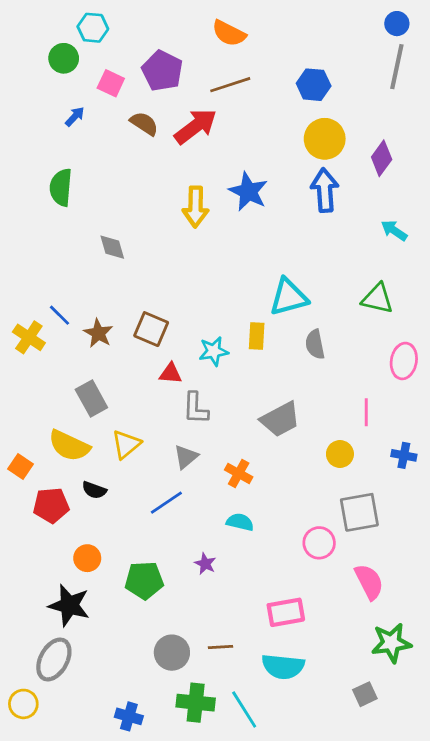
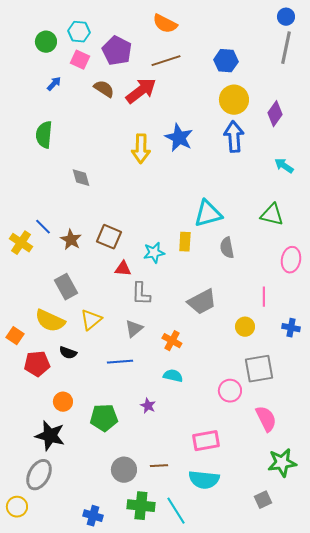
cyan hexagon: (93, 28) -> (79, 32), moved
blue line: (166, 503) -> (120, 362), turned 30

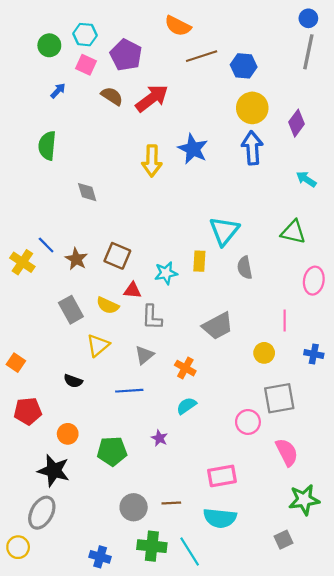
brown line: (166, 61) -> (202, 56), moved
cyan triangle: (208, 214) -> (224, 231), turned -36
yellow semicircle: (50, 321) -> (108, 305), moved, size x0.7
red pentagon: (37, 364) -> (28, 411), moved
cyan semicircle: (173, 376) -> (186, 406), turned -48

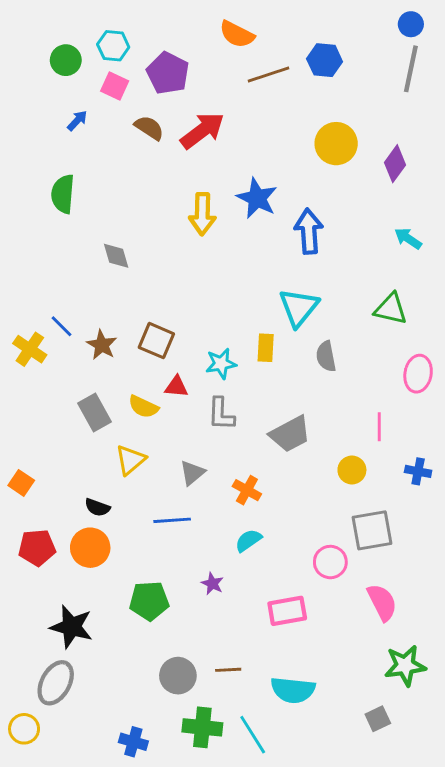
blue hexagon: (244, 66) -> (325, 60), moved
blue arrow: (252, 148) -> (309, 231), moved
gray L-shape: (152, 317) -> (221, 414), moved
orange circle: (68, 434) -> (90, 548), moved, size x1.4
pink rectangle: (222, 476) -> (287, 611), moved

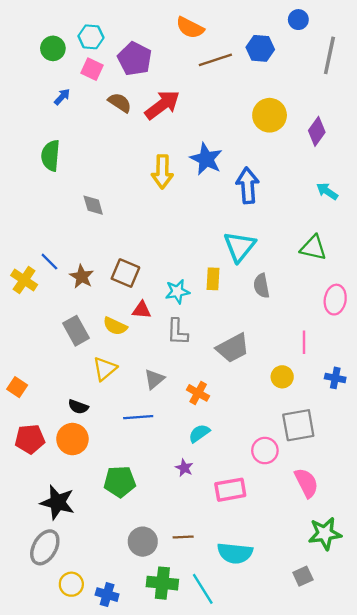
blue circle: (411, 24) -> (298, 20), moved
purple star: (212, 584) -> (184, 468), moved
yellow circle: (24, 729) -> (71, 584), moved

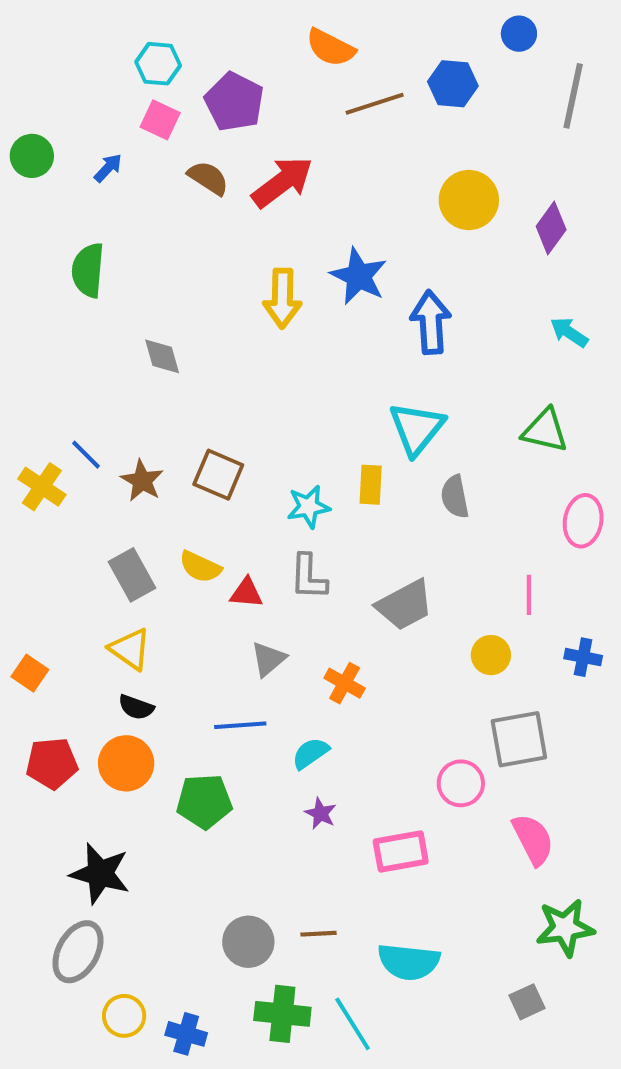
green circle: (53, 48) -> (32, 156), moved
red triangle: (142, 310) -> (246, 593), moved
yellow triangle: (105, 369) -> (130, 649), moved, turned -45
cyan semicircle: (199, 433) -> (310, 753), moved
green pentagon: (120, 482) -> (204, 801), moved

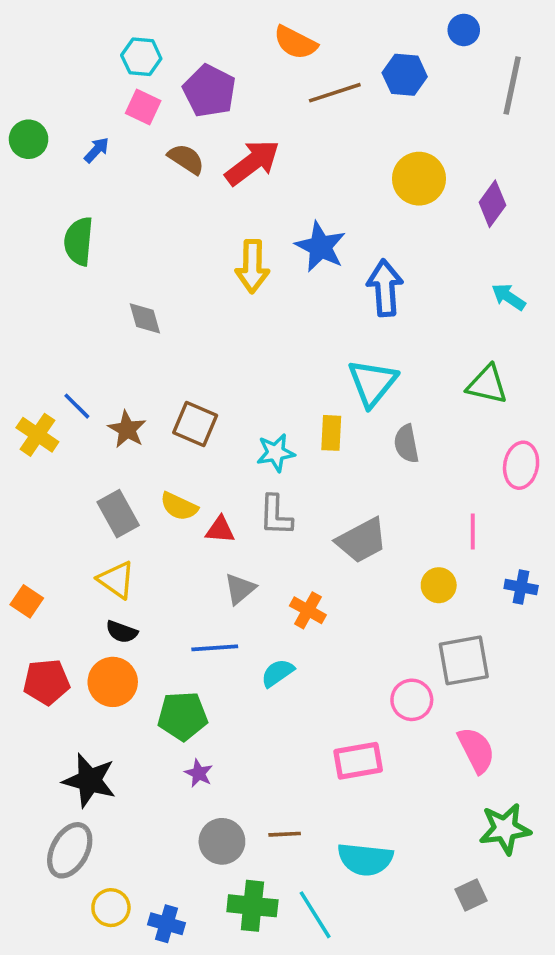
purple star: (321, 813) -> (199, 773), moved

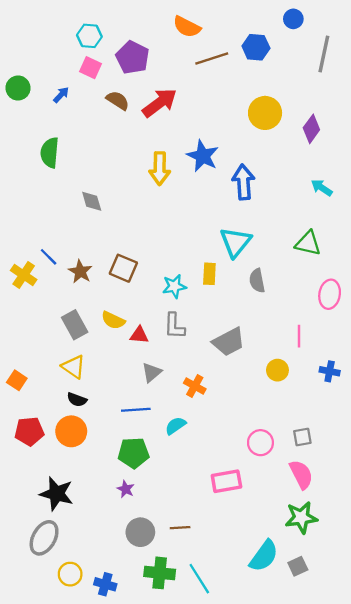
gray square: (464, 660) -> (302, 437), moved, size x0.6
green pentagon: (183, 716) -> (134, 453), moved
green star: (505, 829) -> (301, 517), moved
cyan semicircle: (365, 859) -> (264, 556), moved, turned -60

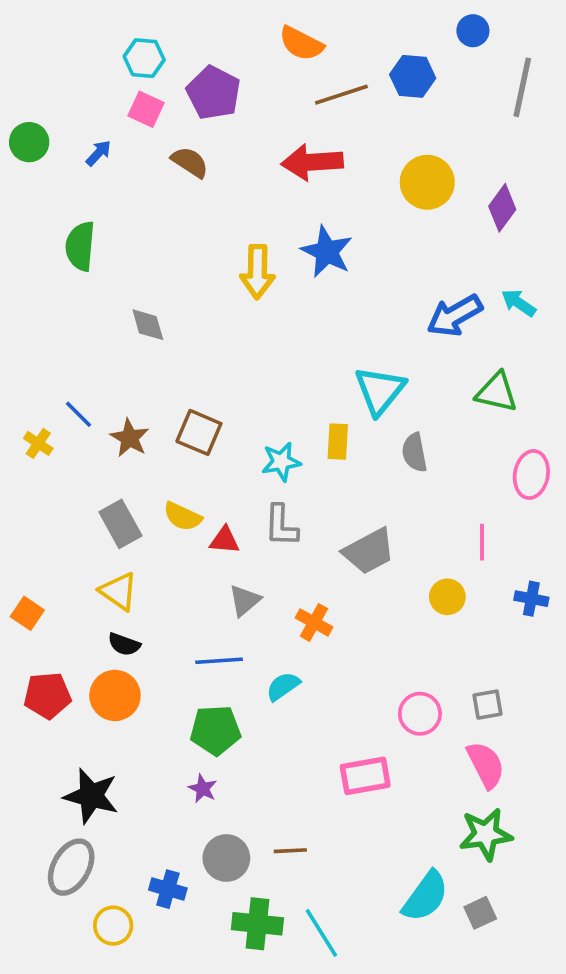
red arrow: (160, 103) -> (312, 162), moved, turned -147
blue arrow: (243, 182) -> (455, 316), moved, turned -116
yellow cross: (24, 275) -> (38, 443), size x0.7
blue cross: (105, 584) -> (168, 889), moved

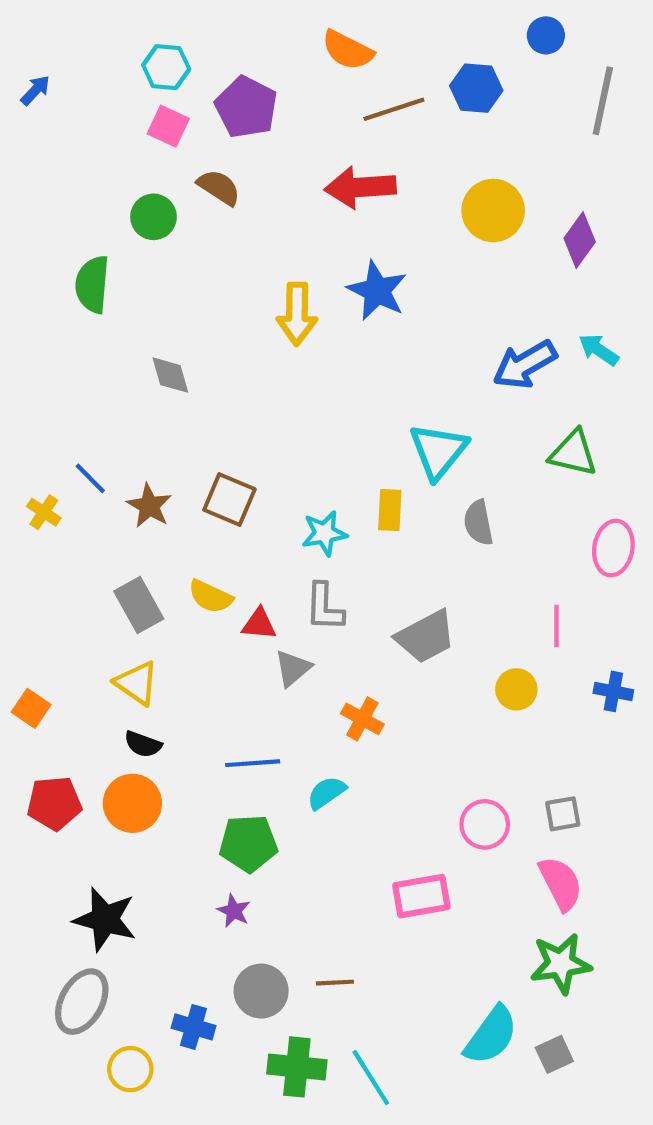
green circle: (29, 142) -> (153, 217), moved
blue arrow: (99, 153) -> (35, 90), moved
gray triangle: (245, 600) -> (293, 668), moved

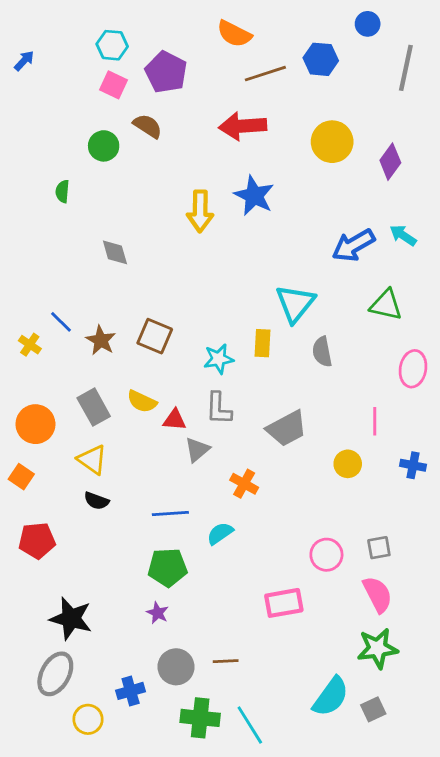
green semicircle: (92, 284) -> (62, 191), size x0.6
orange circle: (132, 803) -> (35, 424), moved
blue cross: (194, 1027) -> (131, 691), turned -32

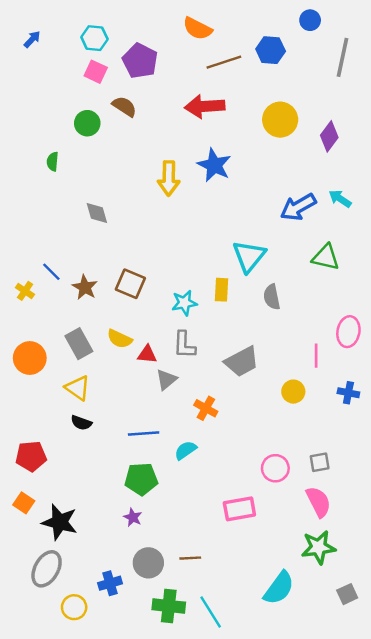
blue arrow: (24, 61) -> (32, 39), moved
pink ellipse: (413, 369) -> (348, 332), moved
orange square: (21, 477) -> (24, 503), moved
gray square: (373, 709) -> (347, 594), moved

